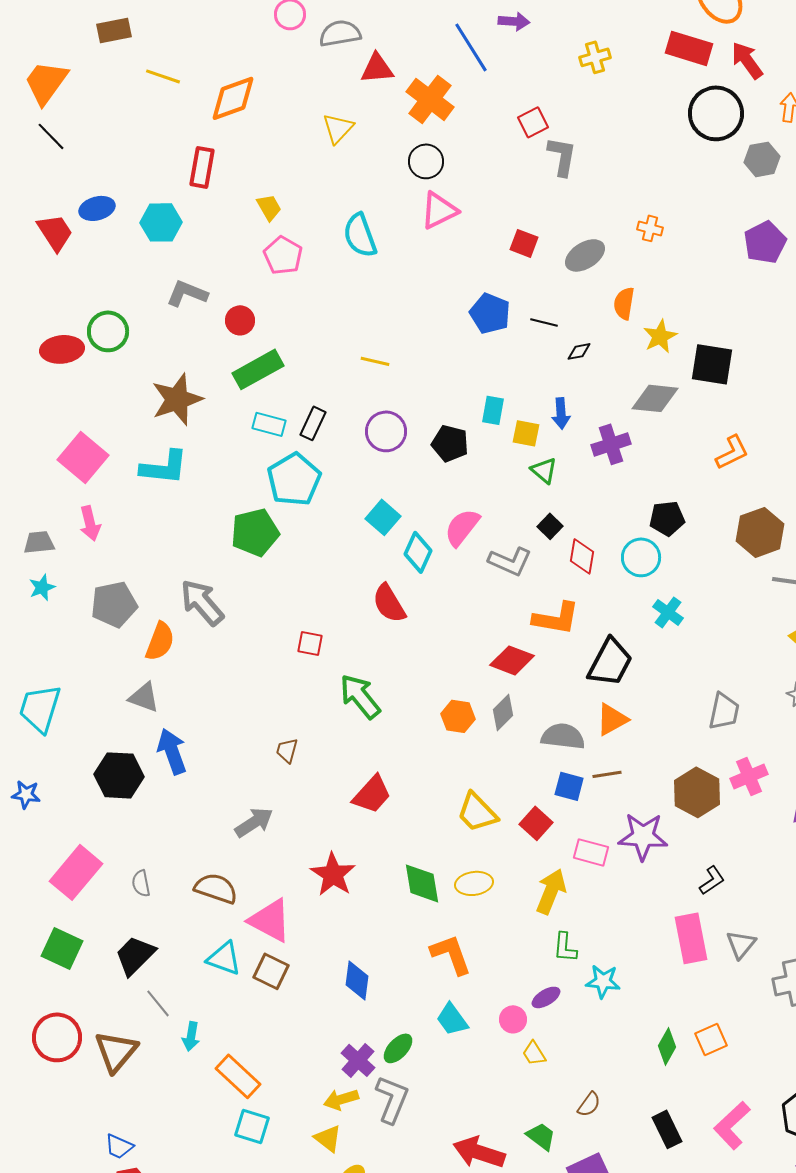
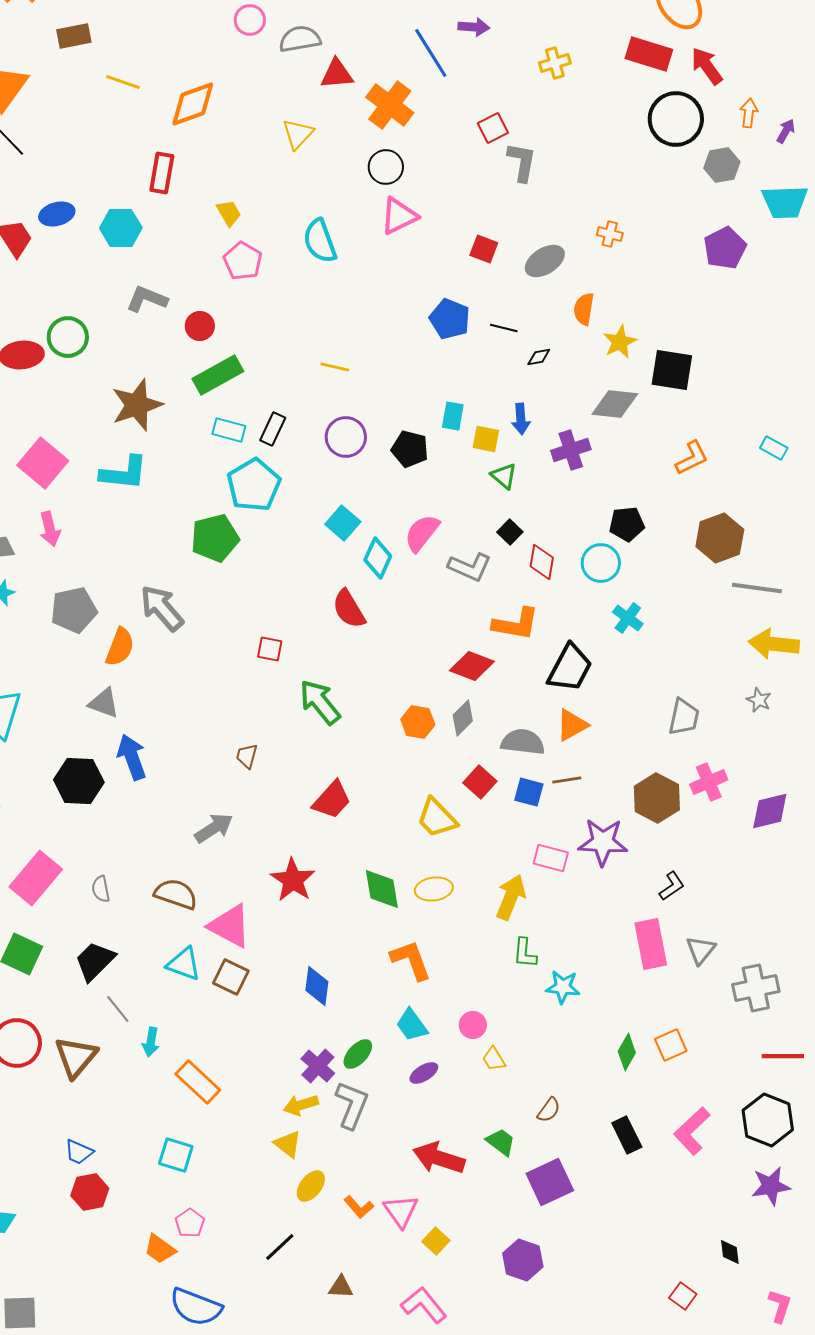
red square: (536, 823) -> (480, 782), moved
purple ellipse: (546, 997) -> (424, 1073), moved
cyan square: (252, 1126) -> (176, 1155), moved

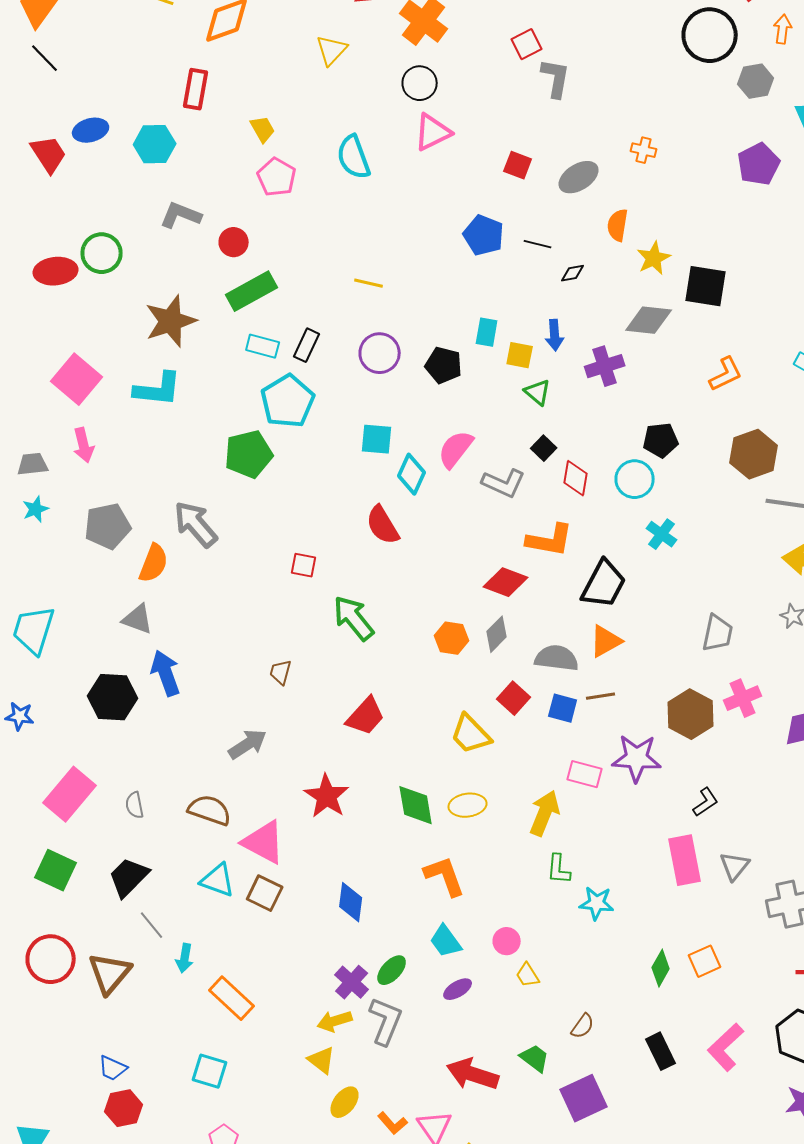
cyan square: (343, 523) -> (377, 439), turned -36

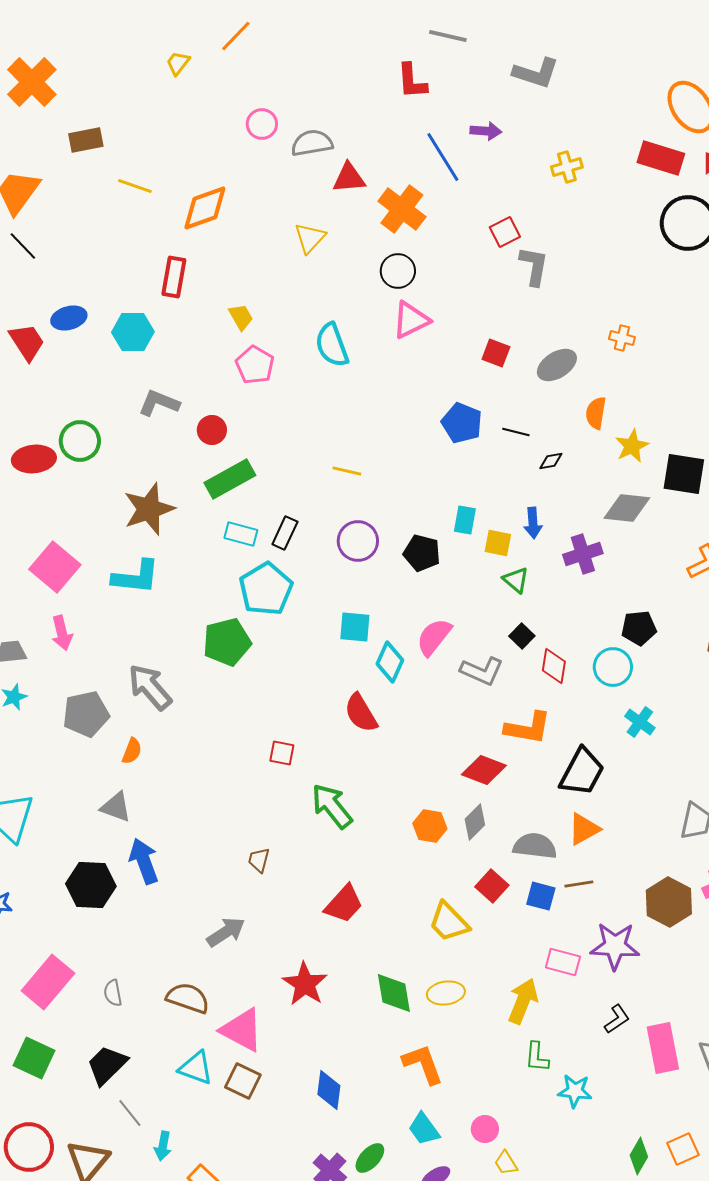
gray arrow: (196, 524) -> (150, 687), moved
orange semicircle: (154, 563) -> (132, 751), size x0.7
black L-shape: (706, 802) -> (617, 1019), moved

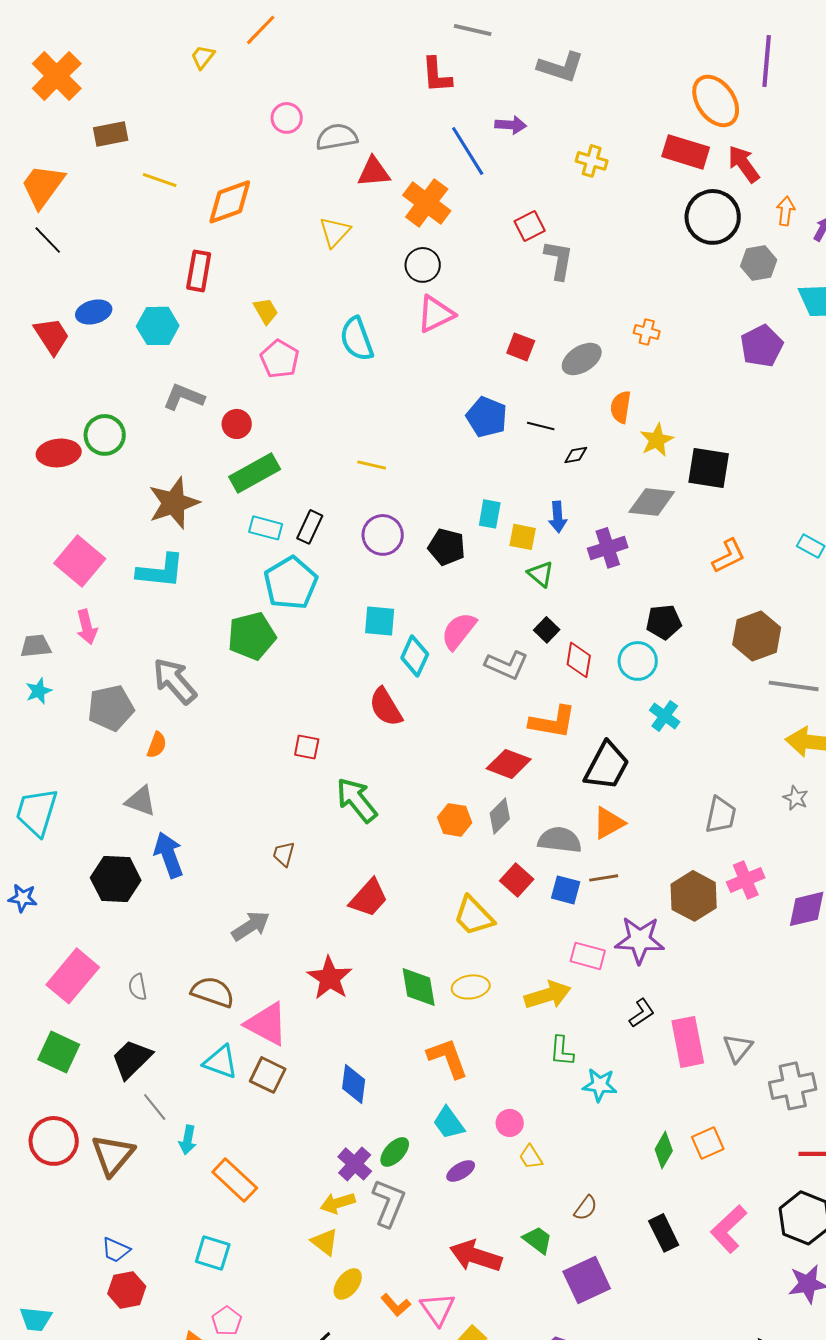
yellow cross: (567, 167) -> (592, 161), turned 32
yellow arrow: (523, 1001) -> (548, 995), turned 51

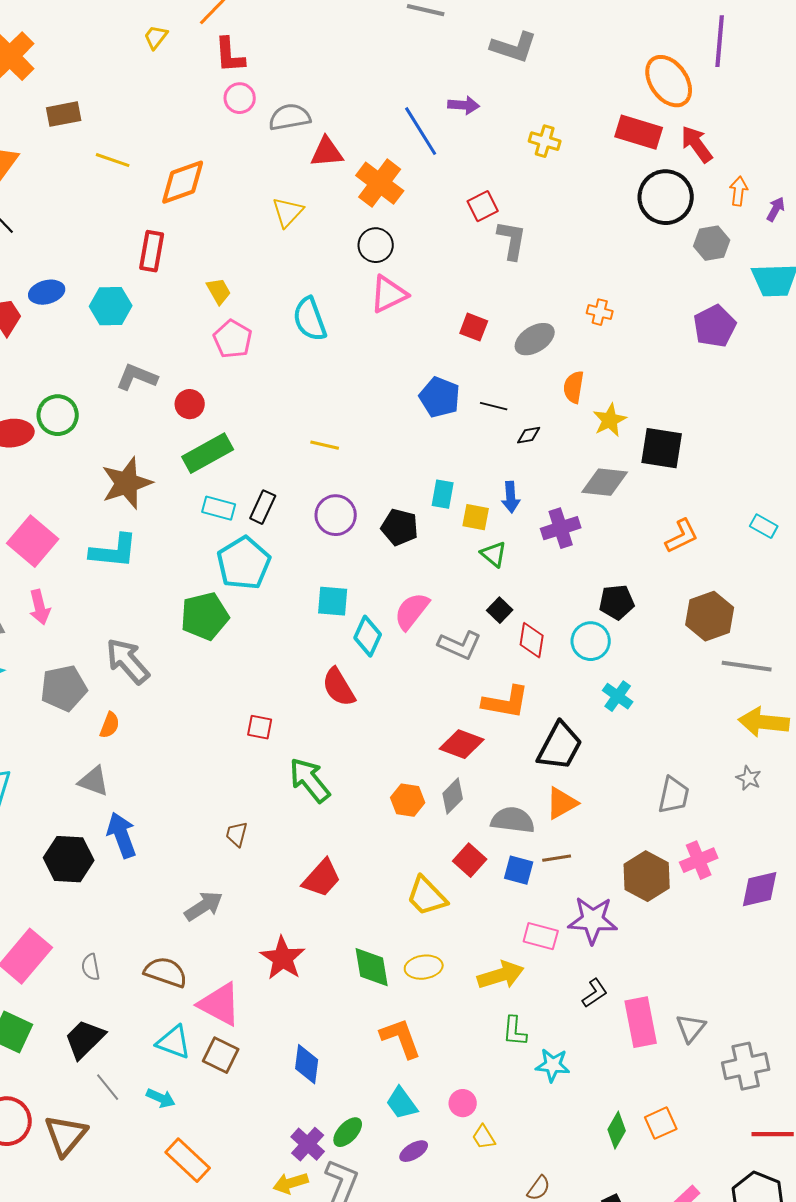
red L-shape: (437, 75) -> (230, 55), moved
cyan arrow: (188, 1140) -> (161, 1098), moved, turned -76

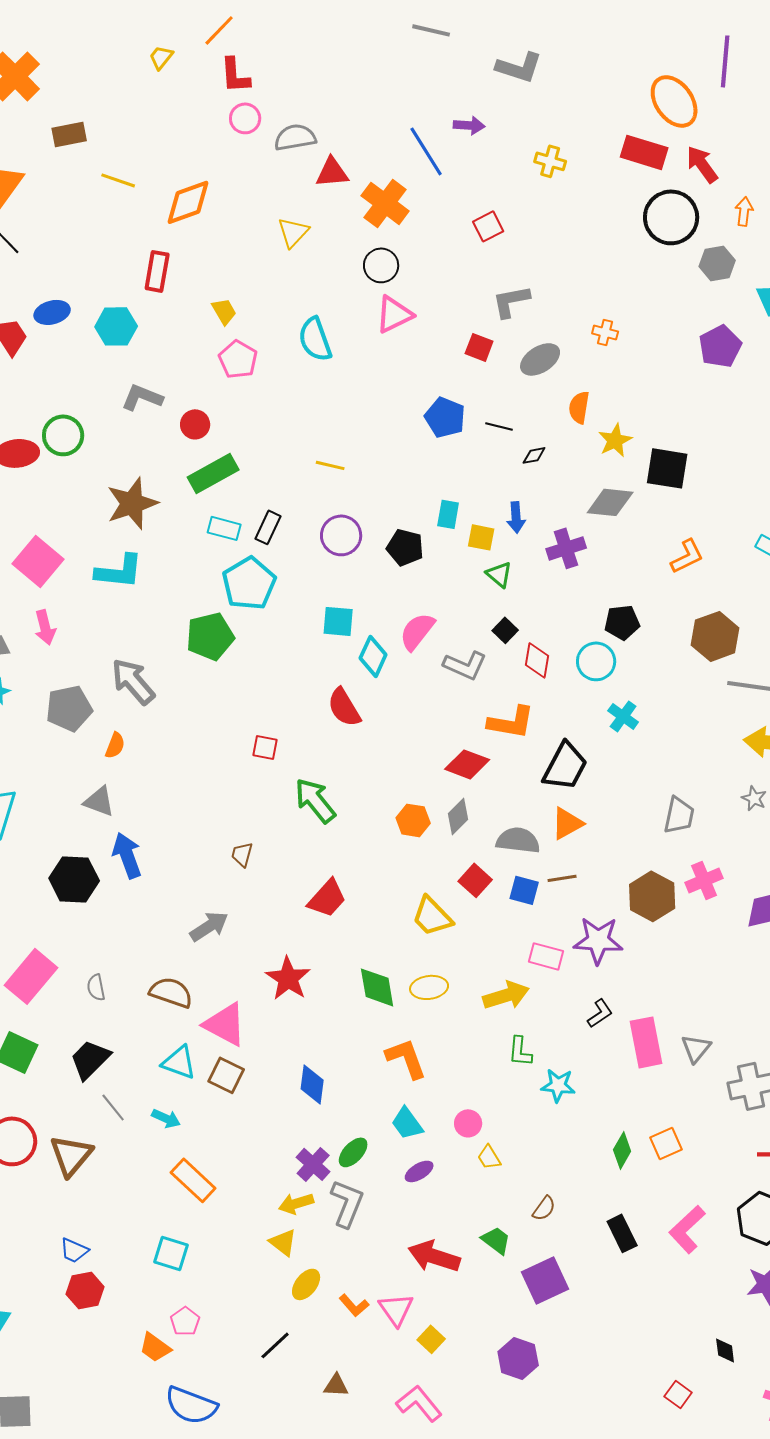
gray L-shape: (512, 240) -> (511, 301), moved, turned -111

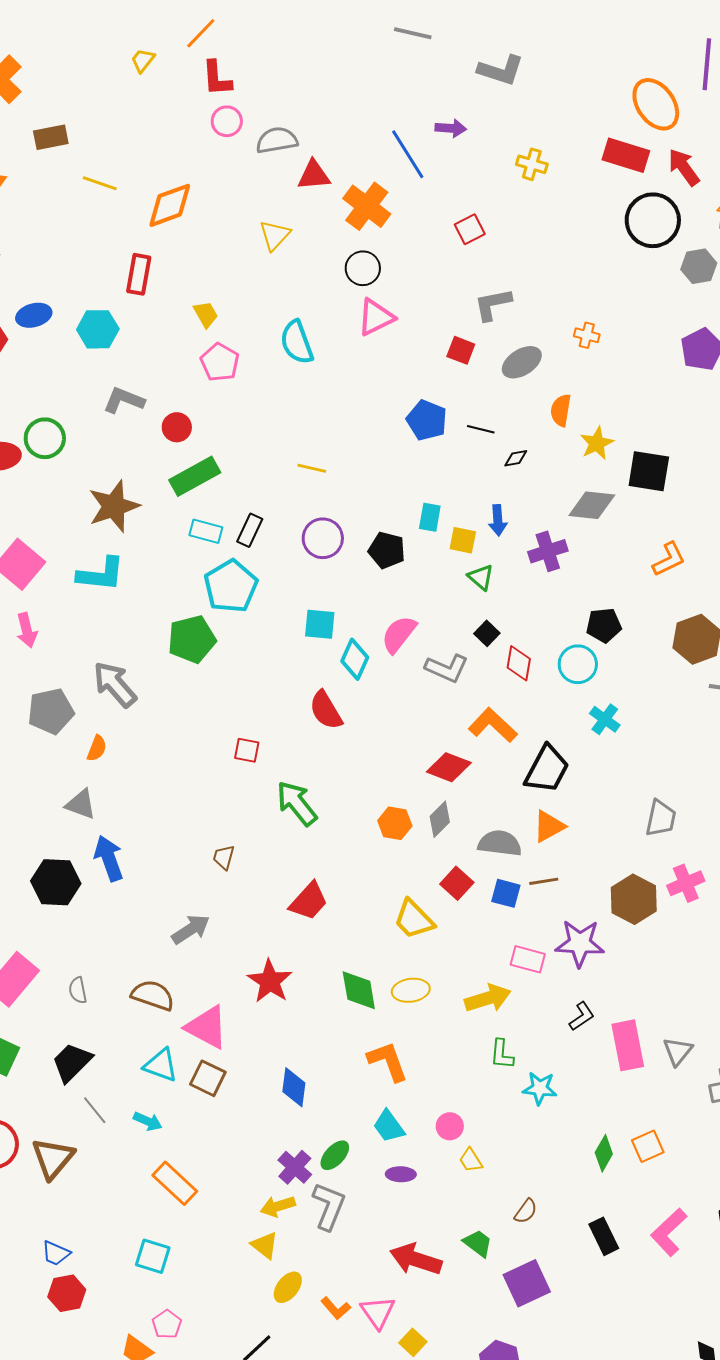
orange L-shape: (511, 722) -> (493, 725), turned -147
purple ellipse: (419, 1171) -> (401, 1174), turned 32

